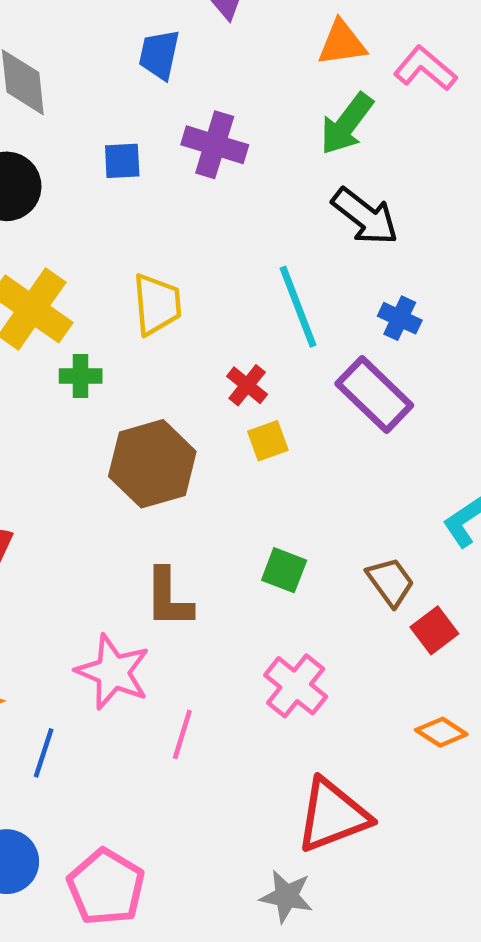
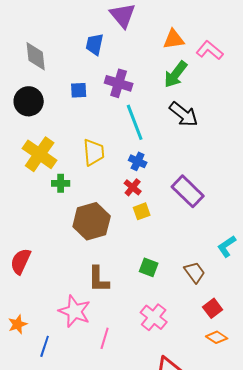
cyan line: (298, 307) -> (135, 122), moved
blue cross: (400, 318) -> (138, 161), moved
red square: (434, 630) -> (213, 308), moved

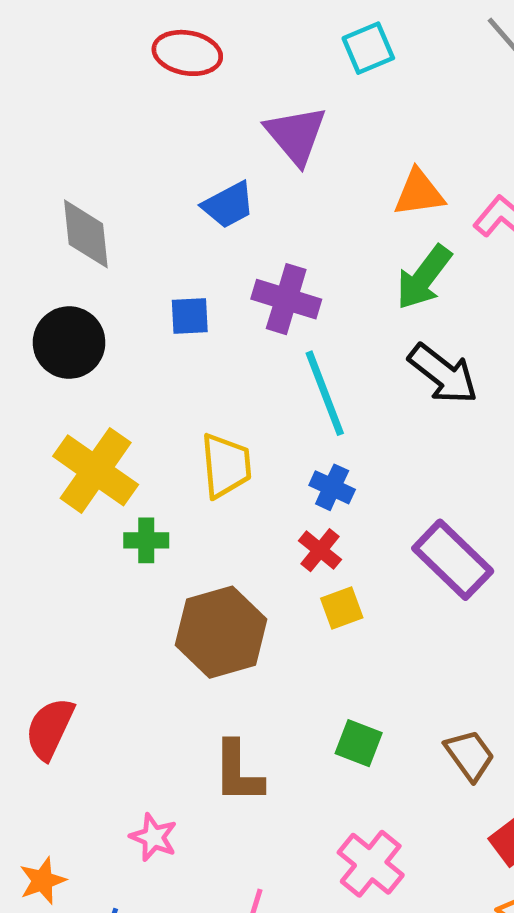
blue trapezoid: (95, 44) -> (228, 205), turned -130
pink star: (75, 311) -> (154, 837), moved, size x0.6

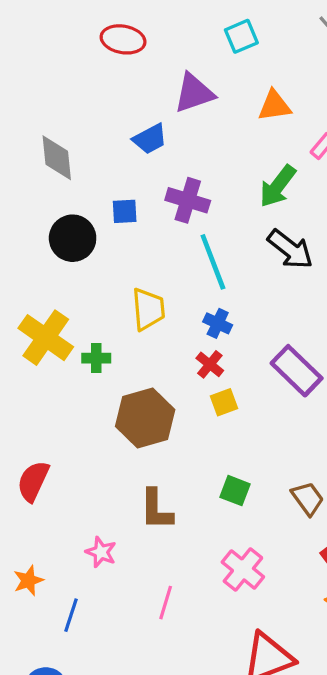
purple triangle: (296, 135) -> (194, 93), turned 51
orange triangle: (419, 193) -> (274, 106), moved
black circle: (69, 343) -> (73, 238), moved
yellow cross: (96, 470) -> (46, 338), moved

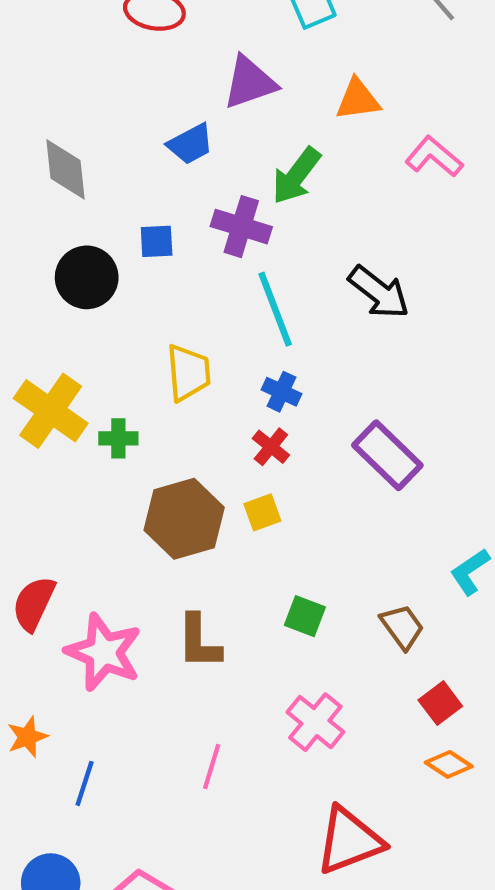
green arrow: (278, 186) -> (296, 176), moved
yellow square: (224, 402) -> (262, 512), moved
pink star: (101, 552) -> (104, 652), moved, size x1.8

